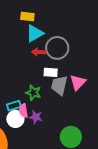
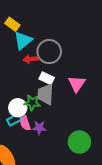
yellow rectangle: (27, 17) -> (12, 24), turned 40
white rectangle: (51, 72) -> (47, 78), turned 32
gray trapezoid: (59, 85) -> (46, 94), moved
white circle: (15, 119) -> (18, 108), moved

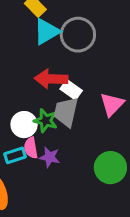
gray circle: (49, 52) -> (78, 35), moved
red arrow: (31, 59) -> (51, 79), moved, size x1.5
cyan rectangle: (14, 120) -> (15, 155), moved
green circle: (79, 142) -> (110, 168), moved

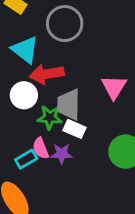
cyan triangle: (47, 32) -> (25, 50), moved, turned -40
white rectangle: (71, 90) -> (75, 129), moved
white circle: (24, 125) -> (24, 95), moved

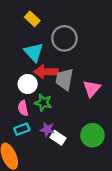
gray trapezoid: (69, 104) -> (64, 79), moved
white rectangle: (75, 129) -> (58, 138), moved
pink semicircle: (41, 148) -> (23, 108), moved

